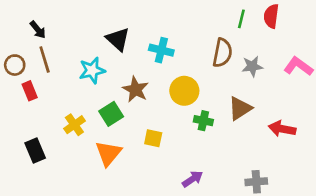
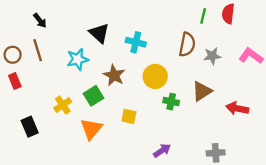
black arrow: (38, 30) -> (40, 21), moved
red rectangle: (30, 91) -> (15, 81), moved

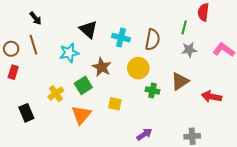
green line: (203, 16) -> (184, 27), moved
brown semicircle: (187, 44) -> (153, 40), moved
red rectangle: (15, 81) -> (13, 72), turned 40

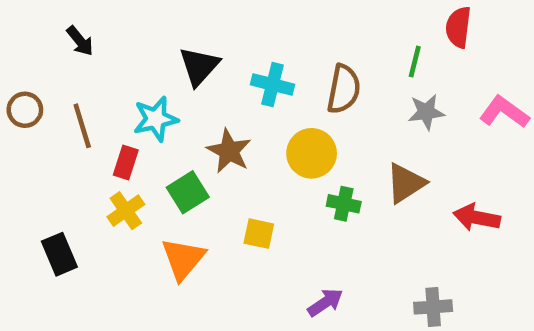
black triangle: (88, 29) -> (199, 66), turned 30
brown line: (33, 45) -> (82, 126), moved
red rectangle: (13, 72) -> (126, 162), moved

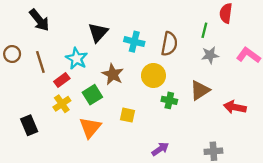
black arrow: (80, 41) -> (39, 20), size x1.5
cyan star: (156, 119) -> (77, 59), turned -30
red rectangle: (126, 162) -> (62, 80), turned 35

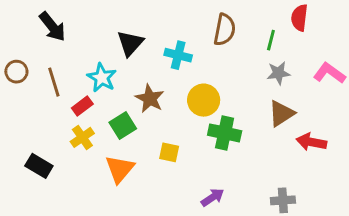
brown semicircle: (169, 44) -> (225, 30), moved
brown triangle: (200, 90) -> (281, 114), moved
green cross: (169, 100) -> (225, 133), size x1.5
black rectangle: (29, 125) -> (39, 166), turned -36

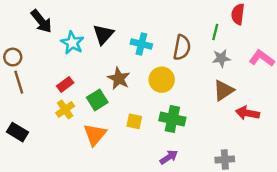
brown semicircle: (225, 30) -> (182, 48), moved
cyan star: (102, 78) -> (72, 43), moved
brown line: (54, 82) -> (19, 82), moved
green cross: (225, 133) -> (172, 119), moved
black rectangle: (39, 166) -> (17, 132), moved

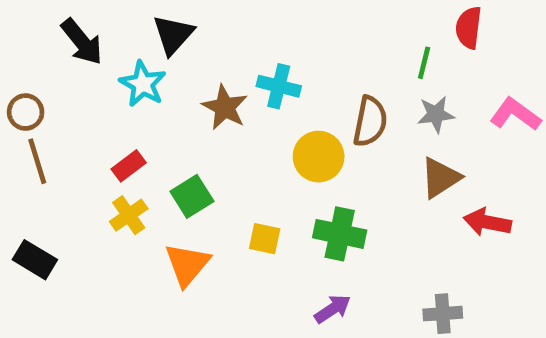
black triangle: (103, 34) -> (173, 35), moved
brown semicircle: (182, 48) -> (370, 121), moved
brown star: (119, 78) -> (225, 107), moved

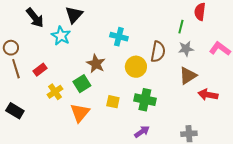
brown star: (225, 107) -> (96, 64), moved
red rectangle: (129, 166) -> (40, 70), moved

